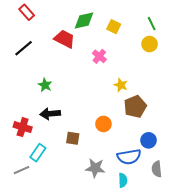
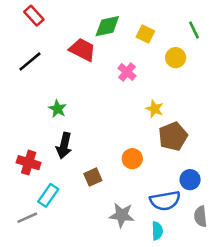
yellow circle: (150, 44) -> (176, 58), moved
black arrow: (50, 114) -> (64, 146), turned -72
brown square: (73, 138) -> (93, 177), turned -32

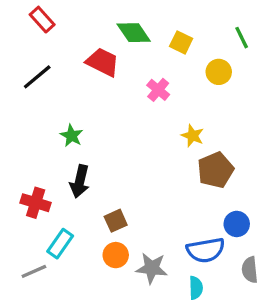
green diamond: (107, 26) -> (134, 33), turned 68
orange circle: (132, 159) -> (116, 255), moved

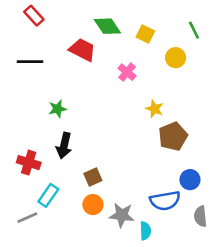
black line: (37, 77) -> (30, 62), turned 40
green star: (72, 136) -> (58, 109), turned 30
cyan semicircle: (196, 288) -> (145, 231), moved

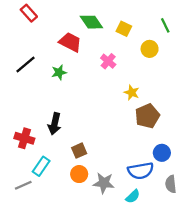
black line: (30, 62) -> (26, 65), moved, turned -40
green star: (58, 109) -> (59, 72), moved
cyan semicircle: (145, 231) -> (133, 196), moved, turned 48

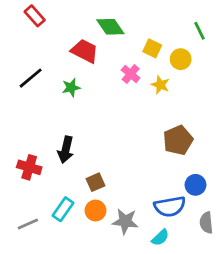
yellow square: (124, 29) -> (152, 48), moved
yellow star: (132, 92) -> (160, 85), moved
cyan rectangle: (41, 166) -> (63, 209), moved

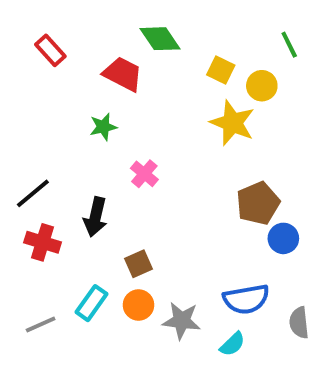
red rectangle: (35, 16) -> (50, 50), moved
pink cross: (131, 74) -> (144, 174), moved
black line: (31, 78) -> (33, 193), moved
yellow star: (160, 85) -> (232, 123), size x1.6
blue circle: (195, 185) -> (283, 238), moved

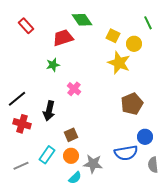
red trapezoid: (123, 74) -> (63, 38), turned -45
blue circle: (283, 238) -> (145, 137), moved
cyan semicircle: (232, 344) -> (75, 178), moved

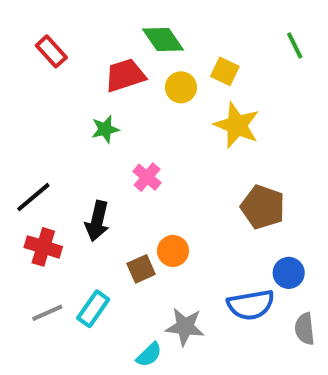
yellow circle: (134, 44) -> (181, 87), moved
brown pentagon: (132, 104) -> (263, 207), turned -30
orange circle: (71, 156) -> (173, 251), moved
gray line: (21, 166) -> (47, 313), moved

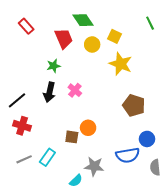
red trapezoid: (125, 75) -> (64, 38), turned 85
black arrow: (97, 221) -> (49, 92), moved
brown square: (141, 269) -> (72, 137), turned 32

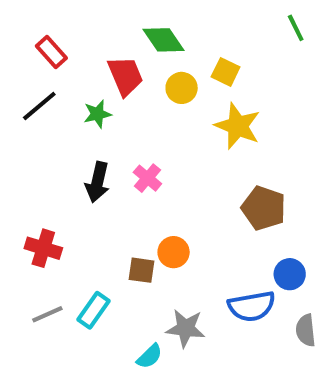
green line: (150, 23) -> (296, 28), moved
green star: (54, 66) -> (97, 114), moved
black line: (17, 100) -> (39, 106), moved

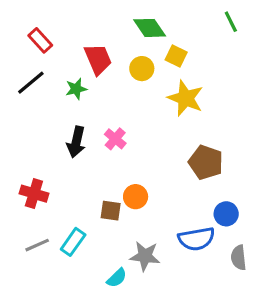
green diamond: (163, 40) -> (150, 28), moved

